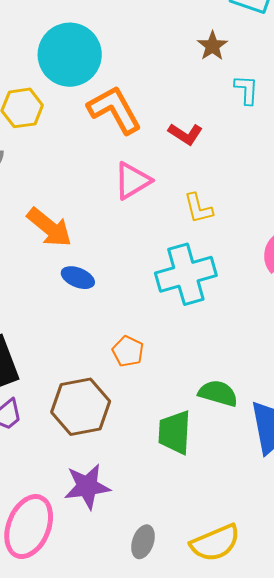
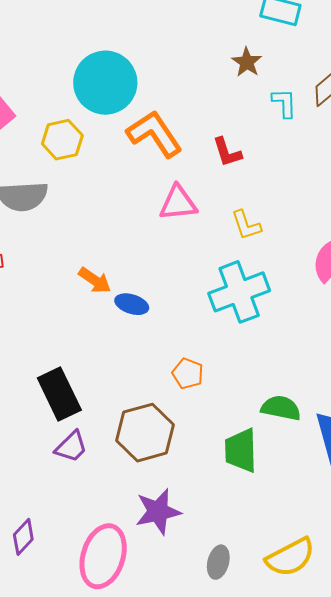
red L-shape: (185, 134) -> (227, 152), turned 44
pink triangle: (132, 181) -> (178, 203), turned 30
orange arrow: (49, 227) -> (95, 280), moved, size x0.7

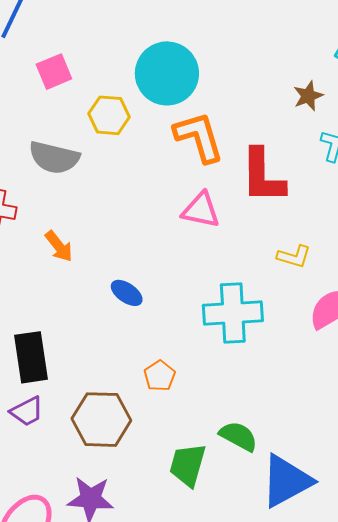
red L-shape: (227, 152) -> (263, 176), size x1.8
yellow L-shape: (246, 225) -> (294, 257), moved, turned -72
orange arrow: (95, 280) -> (59, 246), moved

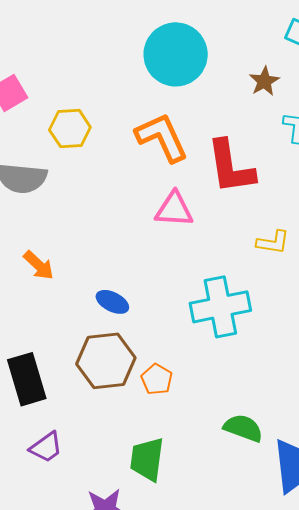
cyan circle: (167, 73) -> (176, 54), moved
purple trapezoid: (27, 411) -> (46, 447), moved
brown hexagon: (101, 420) -> (106, 361), moved
green trapezoid: (188, 465) -> (147, 459), moved

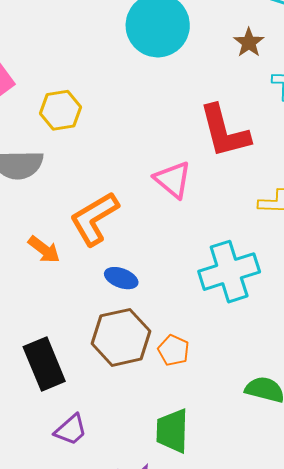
orange L-shape: (162, 137) -> (94, 218), moved, turned -90
pink triangle: (174, 209) -> (173, 180), turned 42

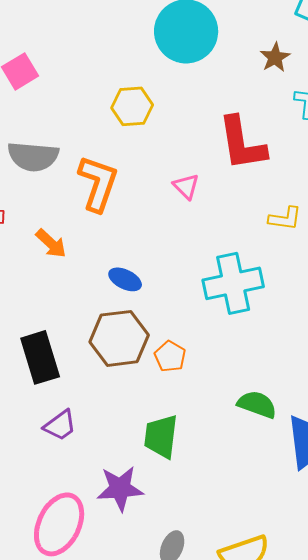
yellow hexagon: (61, 110) -> (132, 106), moved
pink triangle: (173, 180) -> (186, 186), size x0.7
orange L-shape: (94, 218) -> (98, 183), moved, turned 134

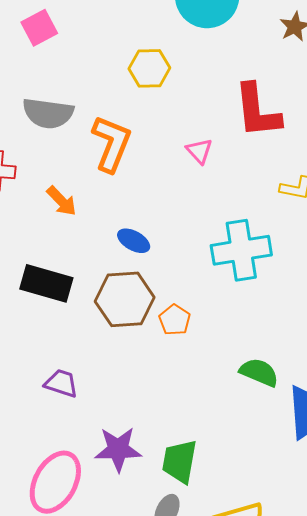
black rectangle: (40, 357) -> (46, 283), moved, turned -60
purple trapezoid: (60, 425) -> (61, 383), turned -129
green trapezoid: (161, 436) -> (180, 461), moved

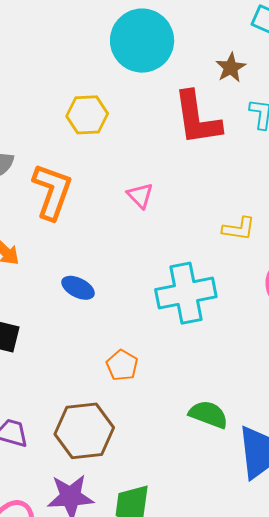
red L-shape: (257, 111) -> (197, 118), moved
brown hexagon: (125, 299) -> (84, 431), moved

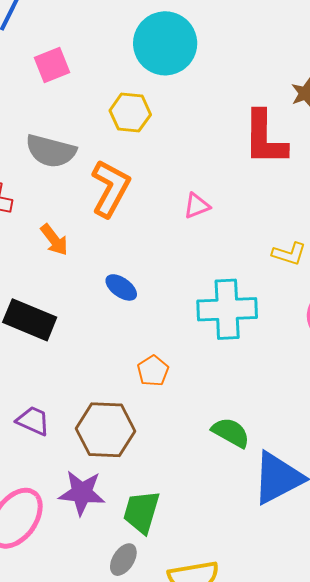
cyan circle: (142, 41) -> (165, 43), moved
yellow hexagon: (87, 115) -> (130, 113), moved
pink triangle: (140, 196) -> (197, 206), turned 44

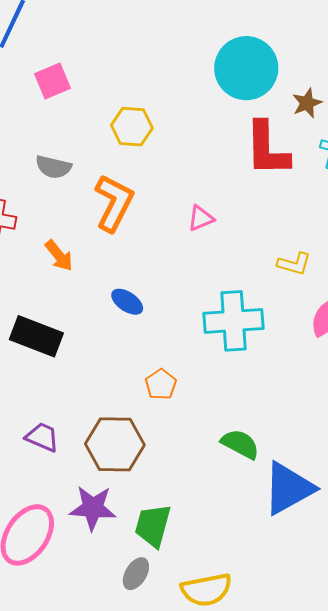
cyan circle: (165, 43) -> (246, 68), moved
gray semicircle: (51, 151) -> (53, 167), size x0.7

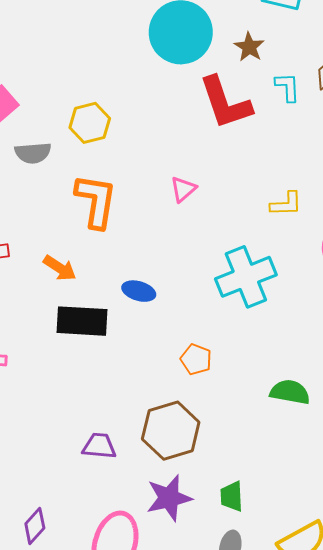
gray semicircle: (53, 167) -> (33, 153), moved
black rectangle: (36, 336) -> (82, 321), moved
green trapezoid: (153, 526) -> (232, 496), size x0.7

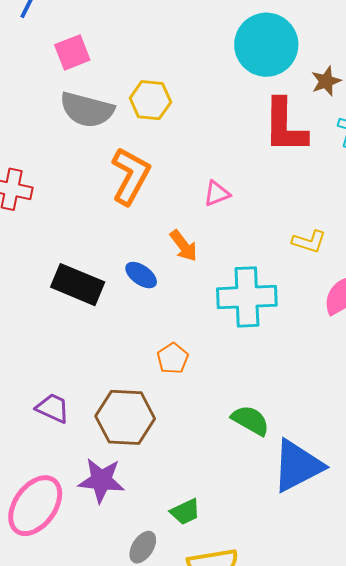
gray semicircle: (33, 153) -> (87, 110), size x1.5
orange arrow: (60, 268) -> (184, 246), moved
green trapezoid: (232, 496) -> (185, 512), moved, turned -132

